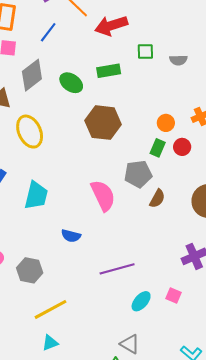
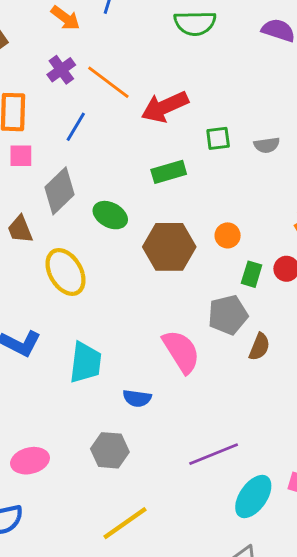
green ellipse: (71, 83) -> (110, 215), moved
orange circle: (166, 123) -> (228, 235), moved
blue semicircle: (71, 236) -> (137, 398), moved
gray hexagon: (30, 270) -> (110, 450), moved
cyan ellipse: (141, 301) -> (253, 497), size x1.4

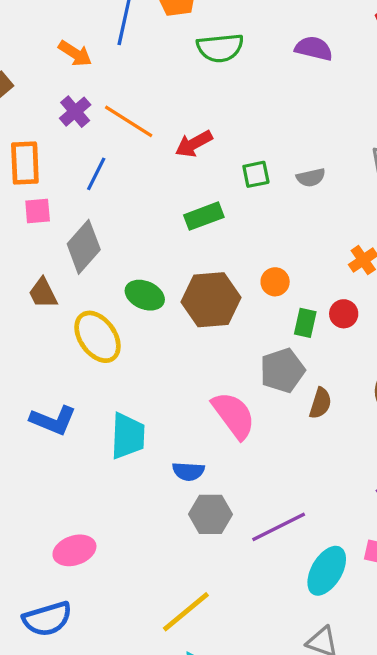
red arrow: (165, 107) -> (194, 144), size x0.7
green ellipse: (110, 215) -> (145, 295), moved
gray hexagon: (110, 450) -> (211, 514), moved

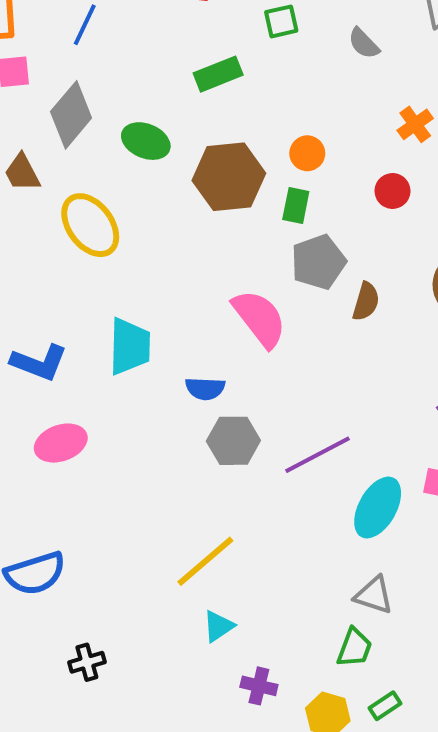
gray semicircle: (311, 178) -> (364, 43), moved, turned 60
green ellipse: (145, 295) -> (146, 141), moved
green rectangle: (305, 323) -> (296, 205), moved
blue L-shape: (53, 420) -> (39, 363), moved
pink ellipse: (74, 550) -> (61, 443), moved

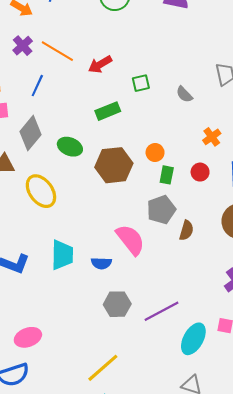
green rectangle: (296, 205) -> (167, 175), moved
blue semicircle: (205, 389) -> (101, 263), moved
pink ellipse: (61, 443) -> (28, 337), moved

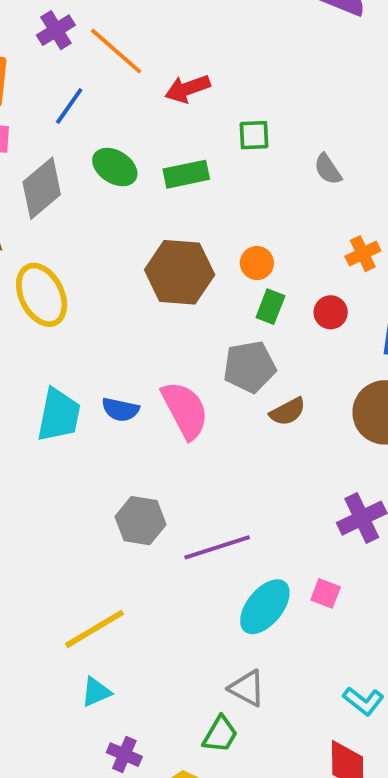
green ellipse: (70, 147) -> (115, 167), moved
brown semicircle: (186, 230) -> (288, 412), turned 36
blue semicircle: (101, 263) -> (120, 409), moved

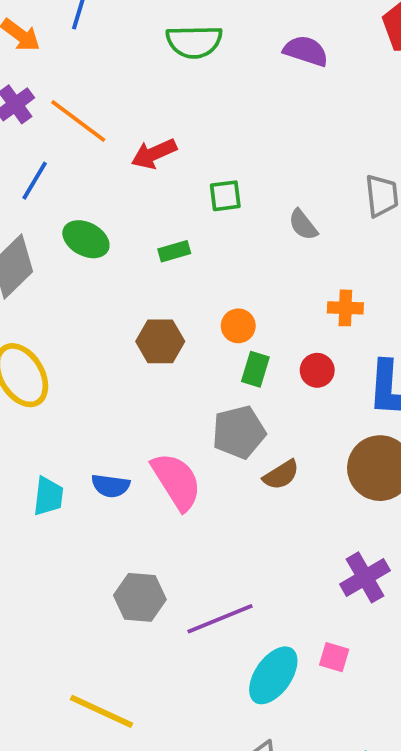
green rectangle: (186, 174) -> (174, 251), moved, size x0.7
orange cross: (363, 254) -> (345, 308), turned 32
brown hexagon: (180, 272) -> (160, 341), size x0.7
cyan trapezoid: (59, 415) -> (48, 496), size x0.7
yellow line: (95, 629) -> (101, 711), turned 60

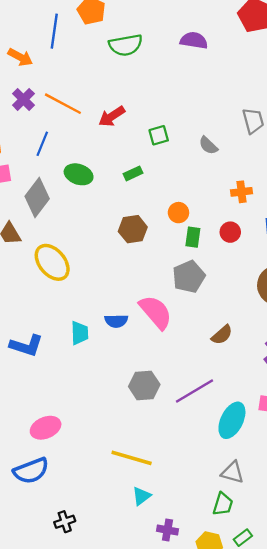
brown semicircle: (281, 475) -> (222, 335), moved

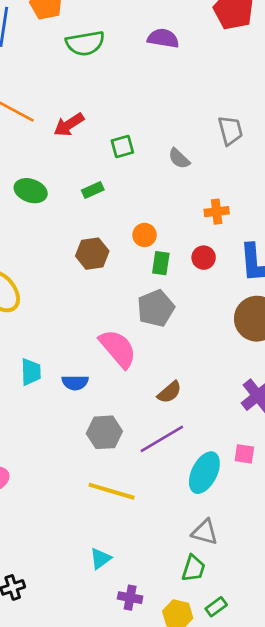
blue semicircle: (116, 321) -> (75, 382), moved
brown semicircle: (222, 335) -> (169, 392), moved
yellow line: (132, 458) -> (112, 491), moved

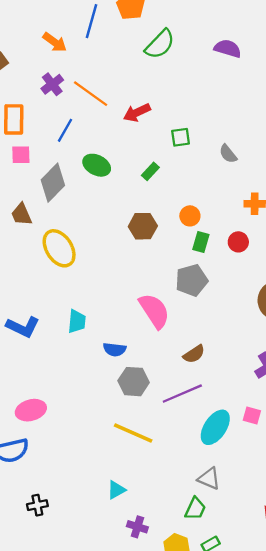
green semicircle: (85, 43) -> (160, 44), turned -44
green rectangle: (93, 190) -> (150, 171), turned -30
blue semicircle: (75, 382) -> (115, 349), moved

